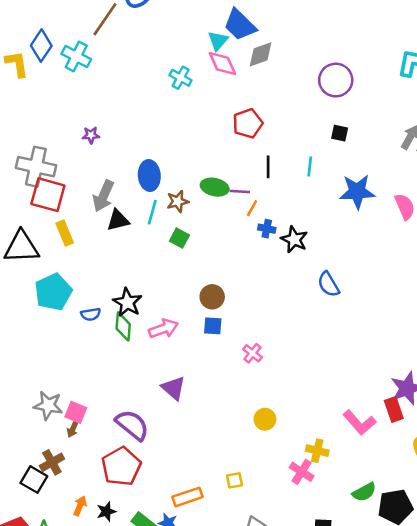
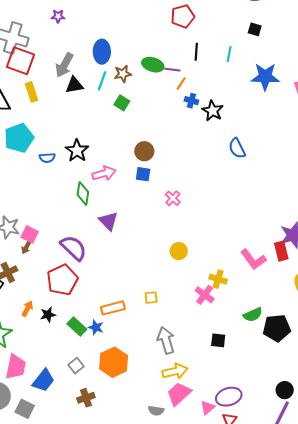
green diamond: (123, 326) -> (83, 193), moved

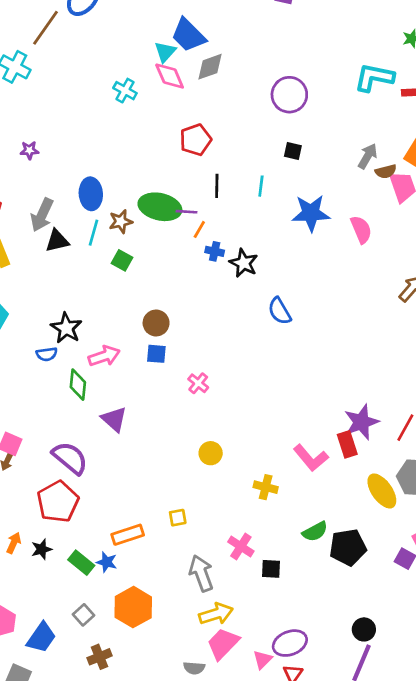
green ellipse: (153, 65) -> (160, 207), size x1.4
blue semicircle: (47, 158) -> (47, 354), moved
pink cross: (205, 295) -> (241, 546), moved

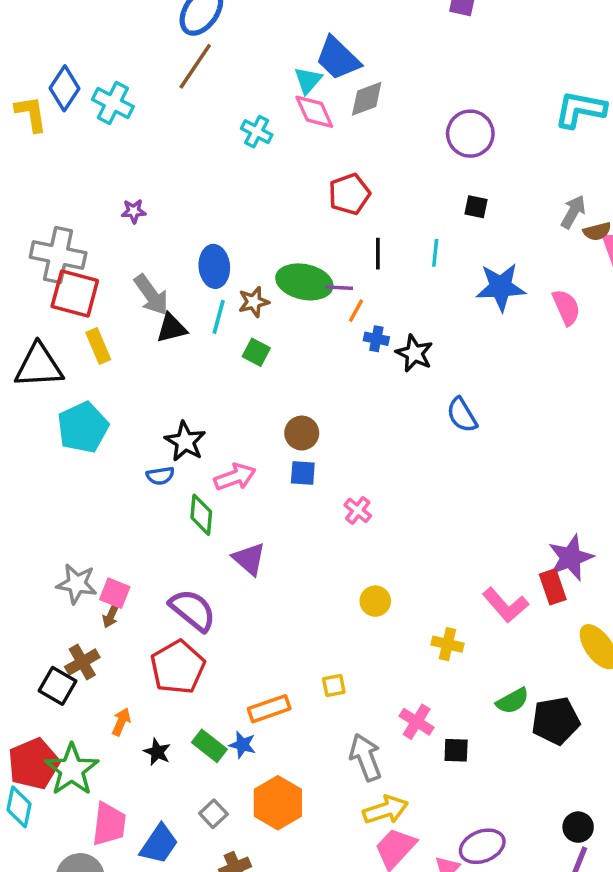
brown line: (45, 28) -> (195, 66), moved
gray arrow: (42, 215) -> (151, 295), turned -60
black star: (42, 549) -> (157, 752), moved, turned -30

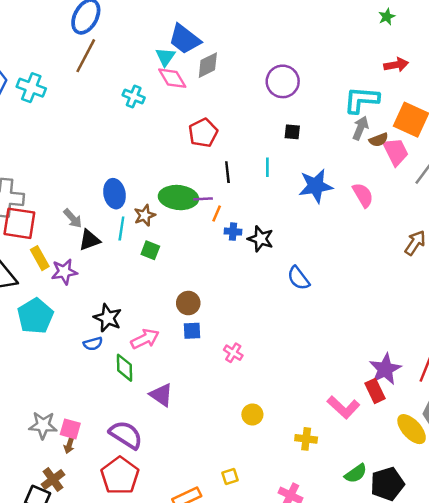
cyan L-shape: (580, 109) -> (361, 100), moved
purple star: (134, 211) -> (64, 272), moved, size x1.5
gray arrow: (151, 295) -> (73, 218), size x0.7

